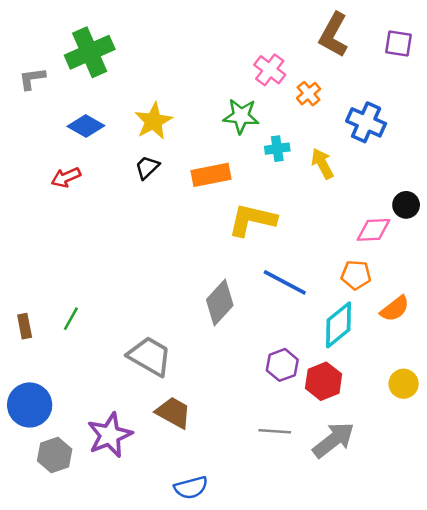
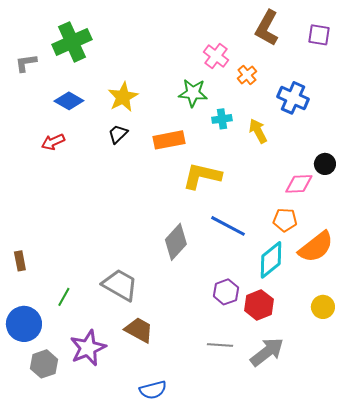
orange semicircle: (395, 309) -> (316, 247), size x1.5
green line: (71, 319) -> (64, 297), moved

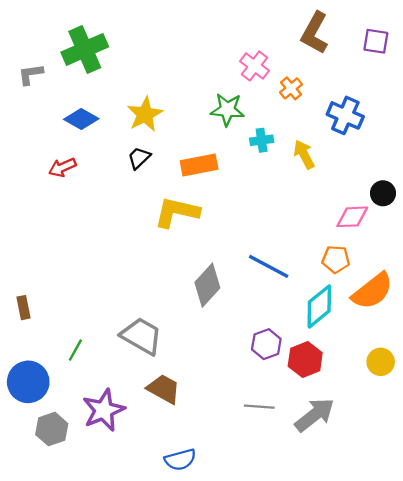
yellow L-shape: (202, 176) -> (177, 212), moved

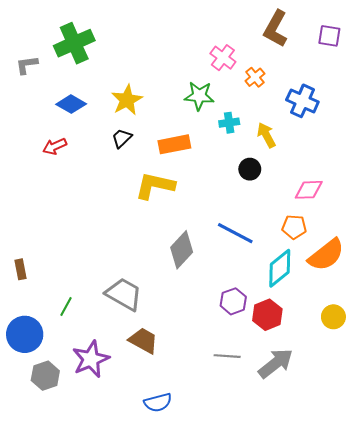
black circle: (383, 193) -> (250, 169), moved

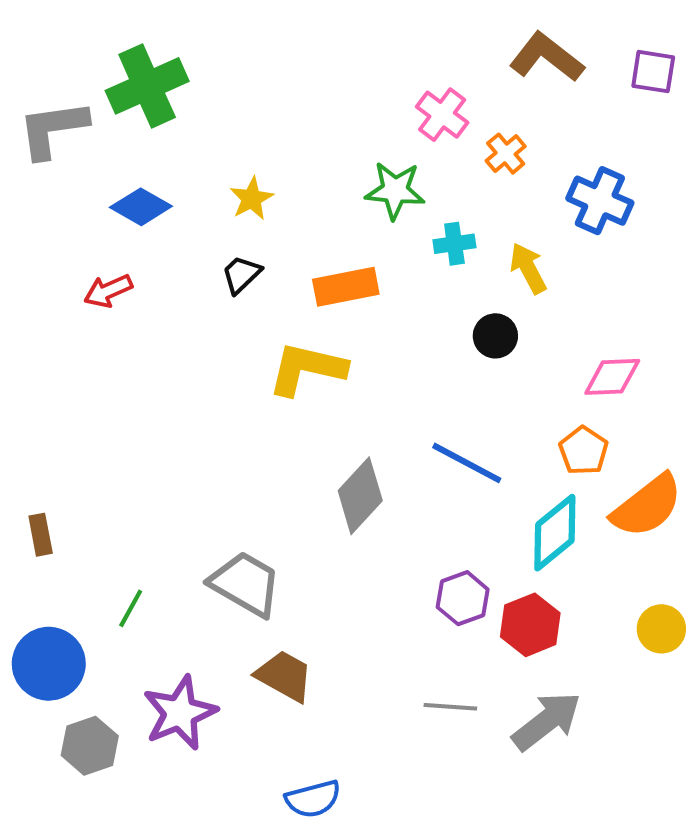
brown L-shape: (276, 29) -> (547, 57), turned 99
gray L-shape: (27, 65) -> (53, 129), size x1.6
yellow star: (127, 100) -> (252, 199), size x0.7
orange pentagon: (294, 227) -> (584, 451), turned 30

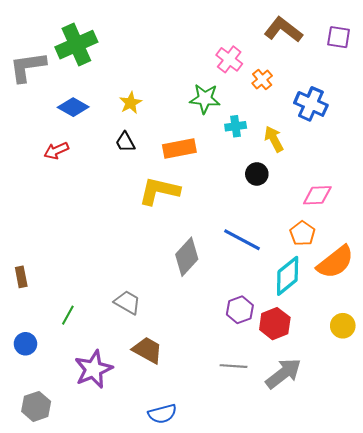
black trapezoid: (241, 274) -> (125, 142), turned -75
gray trapezoid: (245, 584) -> (127, 302), size x0.7
blue circle: (49, 664) -> (25, 344), size x0.6
gray hexagon: (90, 746) -> (36, 406), moved

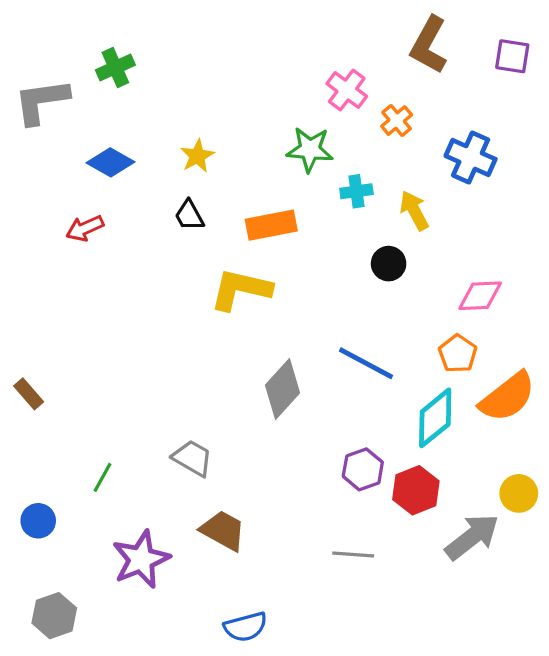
brown L-shape: (283, 30) -> (429, 45), turned -99
green cross: (76, 45) -> (115, 68), size x0.6
brown rectangle: (21, 277) -> (29, 394), moved, turned -30
gray arrow: (283, 373) -> (472, 537), moved

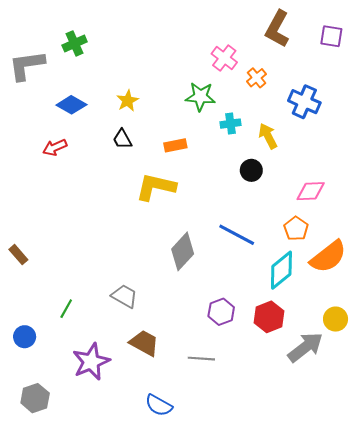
orange rectangle: (271, 225) -> (175, 145), size x0.7
purple hexagon: (363, 469) -> (221, 312), moved
gray line: (353, 555) -> (201, 359), moved
blue semicircle: (246, 627) -> (159, 405), turned 44

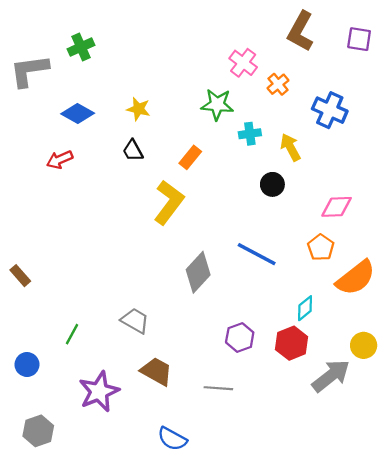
yellow star: (128, 101) -> (138, 109), turned -30
orange rectangle: (175, 145) -> (190, 157), turned -40
yellow L-shape: (156, 187) -> (169, 202), turned 114
cyan diamond: (281, 270) -> (305, 308), moved, size x0.6

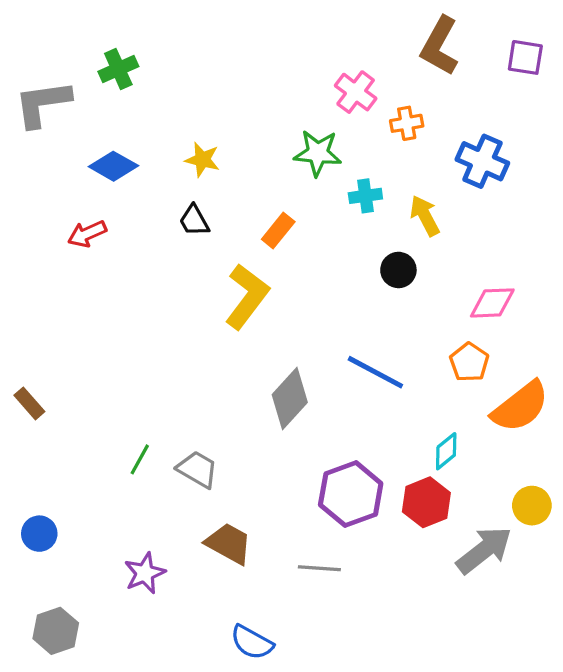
orange cross: (278, 84) -> (407, 123), turned 30
green line: (72, 334) -> (140, 459), moved
purple hexagon: (240, 337) -> (351, 494), size x1.5
purple star: (99, 392) -> (145, 573), size x0.7

